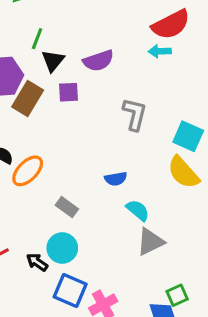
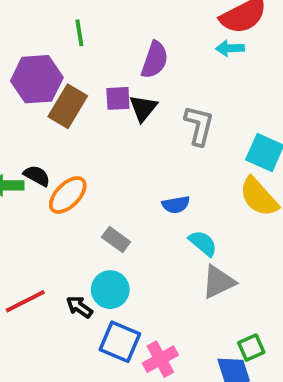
green line: (37, 39) -> (79, 33), turned -30
black triangle: (53, 61) -> (143, 108), moved
purple semicircle: (98, 61) -> (155, 60), turned -52

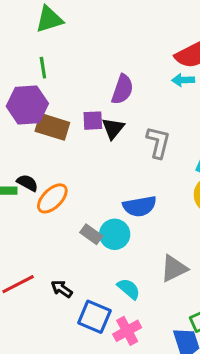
green line: (79, 33) -> (43, 68), moved
brown rectangle: (68, 106) -> (52, 127), turned 76
blue semicircle: (176, 205) -> (140, 206), size x1.5
cyan semicircle: (203, 243) -> (129, 289), moved
cyan circle: (110, 290) -> (115, 234), moved

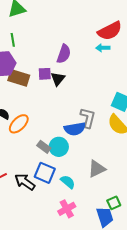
gray L-shape: (158, 142) -> (88, 118), moved
black arrow: (62, 289) -> (25, 182), size x1.5
blue square: (94, 317) -> (45, 173), moved

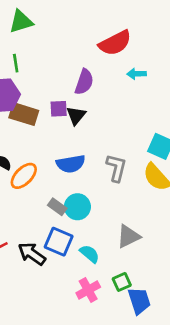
red semicircle: (110, 31) -> (115, 43), moved
blue semicircle: (75, 129) -> (71, 164), moved
green square: (114, 203) -> (122, 282), moved

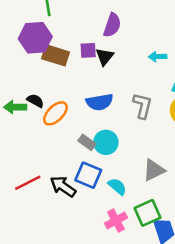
cyan arrow: (137, 74) -> (158, 57), moved
green square: (122, 282) -> (147, 213), size x1.5

